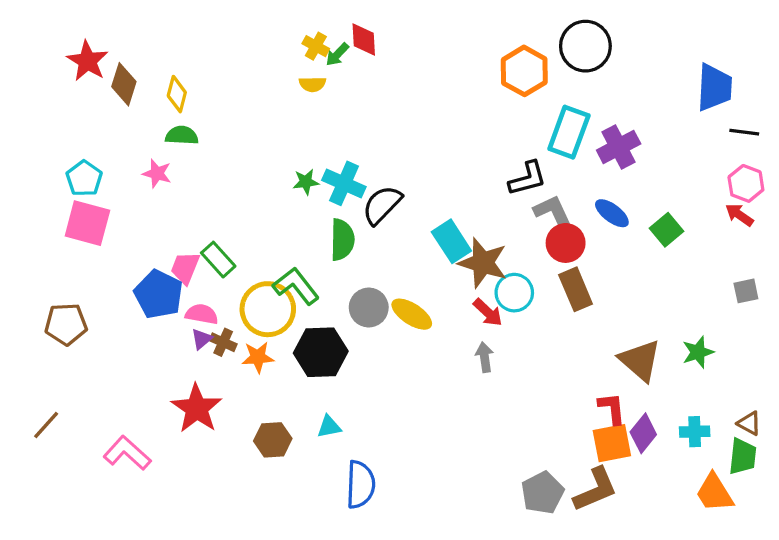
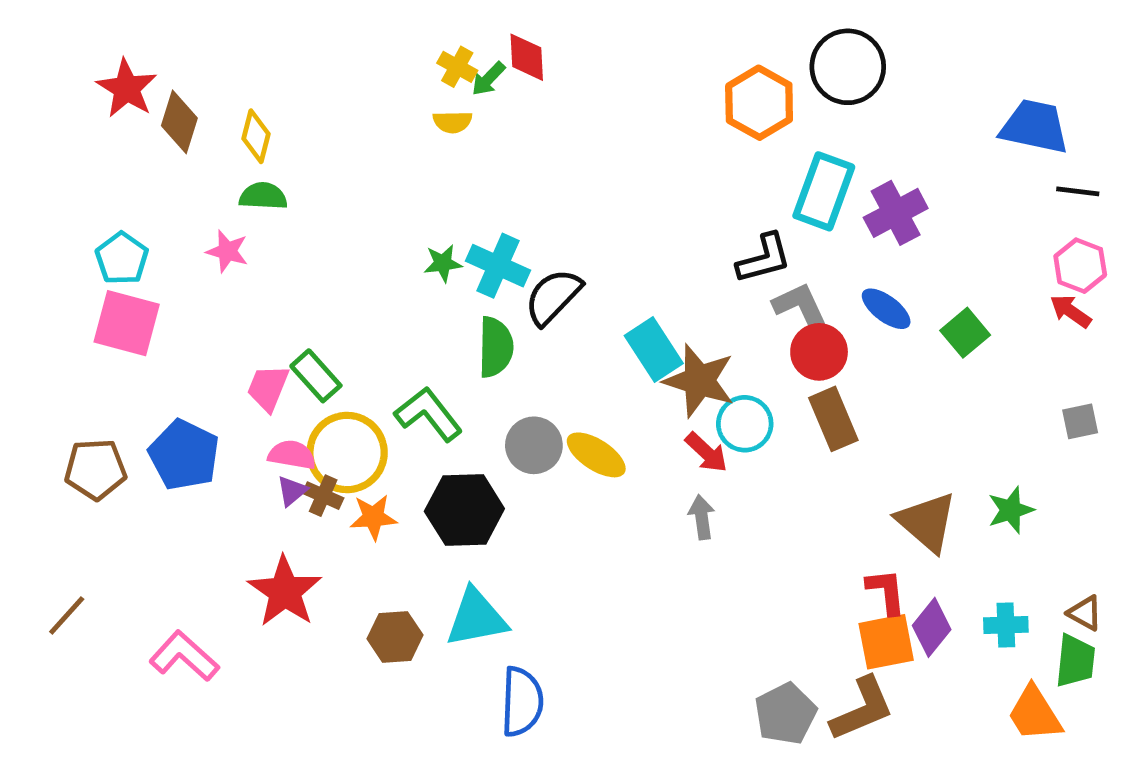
blue trapezoid: (714, 87) -> (1035, 127), turned -81
blue pentagon: (159, 294) -> (184, 455), moved
yellow circle: (268, 309) -> (347, 453), moved
cyan triangle: (329, 427) -> (476, 618), size x1.8

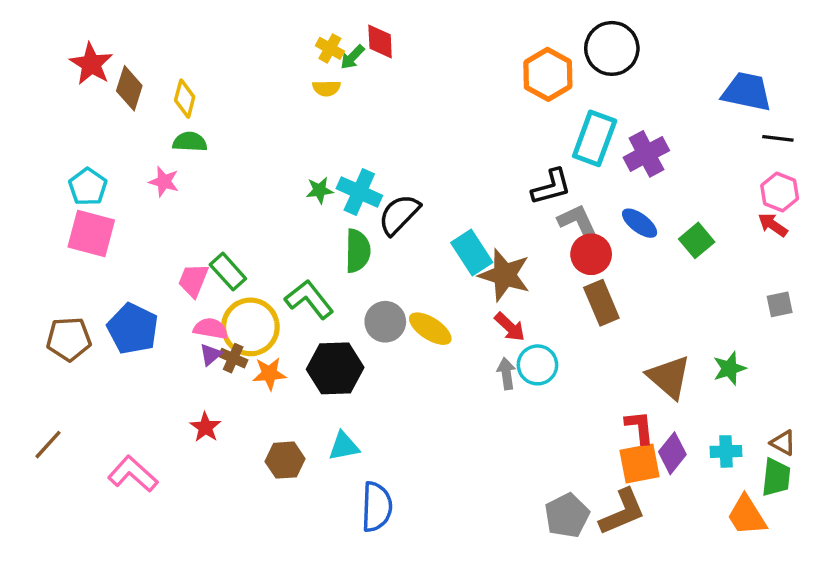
cyan circle: (745, 424) -> (537, 365), moved
red star: (285, 591) -> (205, 427), size x0.6
cyan triangle: (476, 618) -> (344, 446), size x0.7

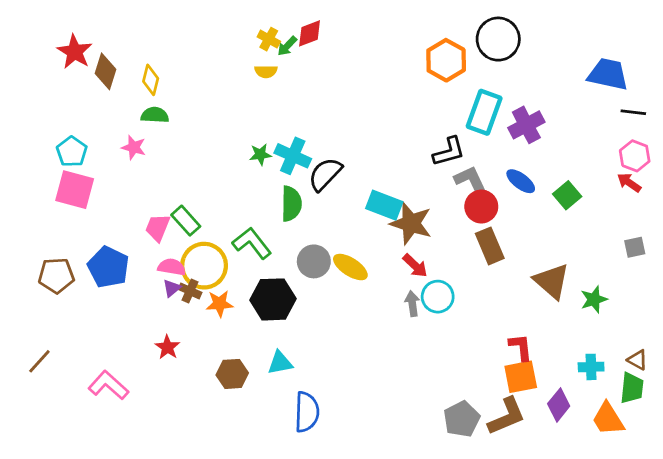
red diamond: (380, 42) -> (310, 33), turned 72
cyan rectangle: (472, 253) -> (384, 205), turned -36
brown triangle: (669, 377) -> (552, 281), moved
purple diamond: (672, 453) -> (559, 405), moved

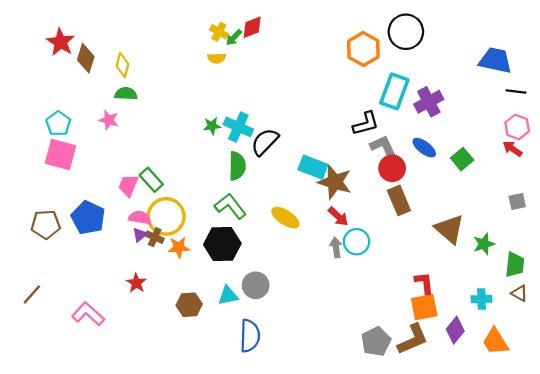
green L-shape: (252, 243) -> (230, 206), moved
gray circle: (314, 261) -> (256, 285), moved
green trapezoid: (632, 388) -> (515, 265), moved

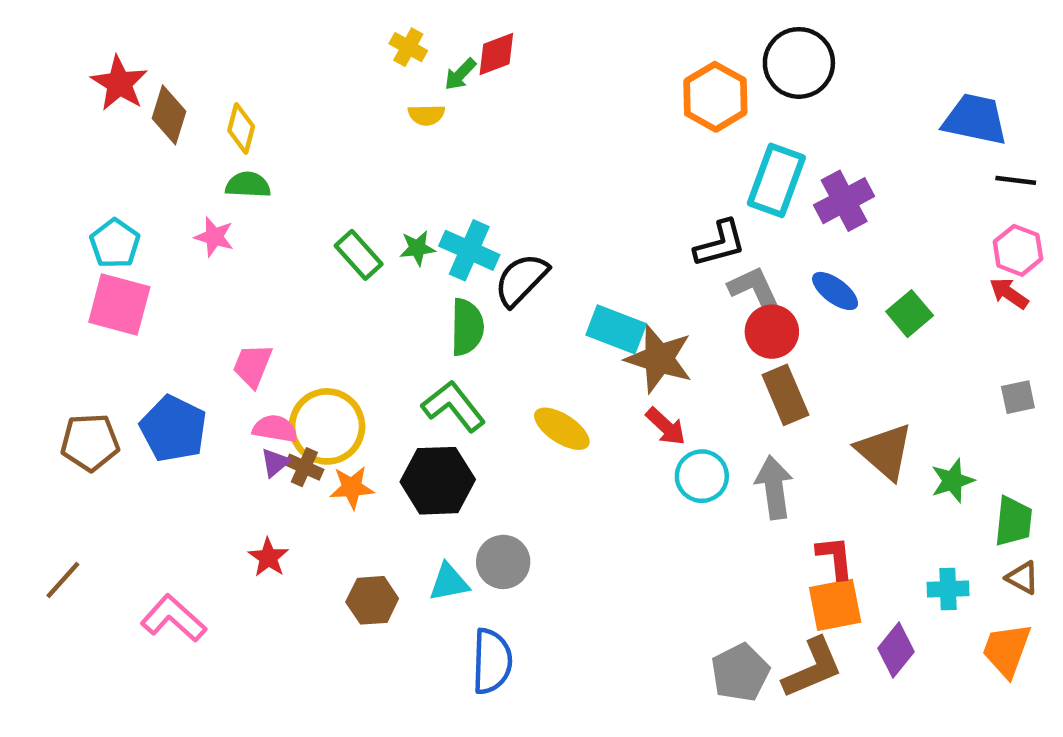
yellow cross: (219, 32) -> (408, 47), moved
green rectangle: (151, 180) -> (359, 255), moved
gray arrow: (336, 247) -> (774, 487), moved, size x1.5
orange trapezoid: (495, 341) -> (1007, 650), moved, turned 52

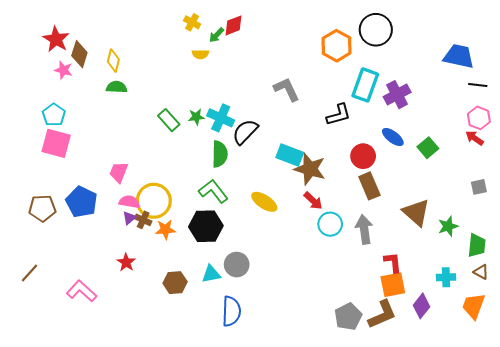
pink star: (214, 237) -> (63, 70), moved
gray L-shape: (756, 291) -> (287, 89), moved

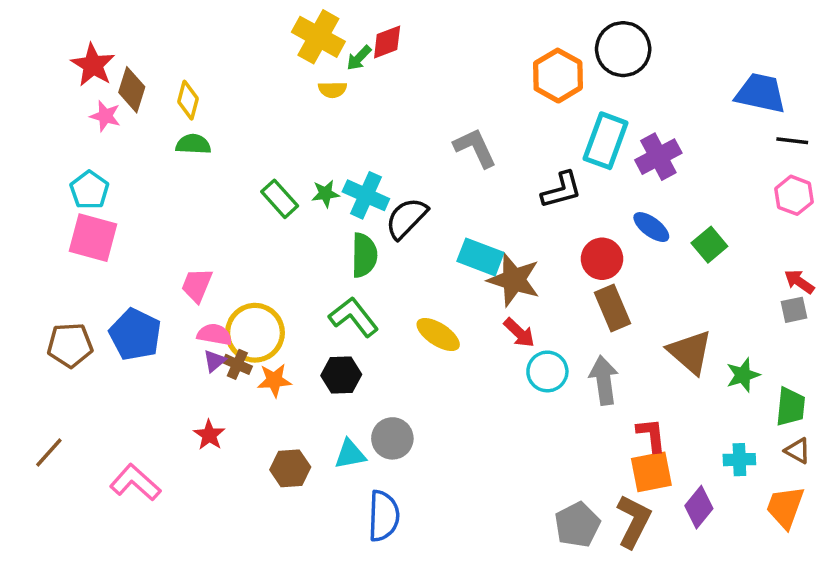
yellow cross: (192, 22) -> (318, 37), size x1.8
red arrow: (475, 138) -> (799, 282), moved
black hexagon: (206, 226) -> (341, 375), size x0.7
brown L-shape: (382, 314) -> (634, 521), turned -40

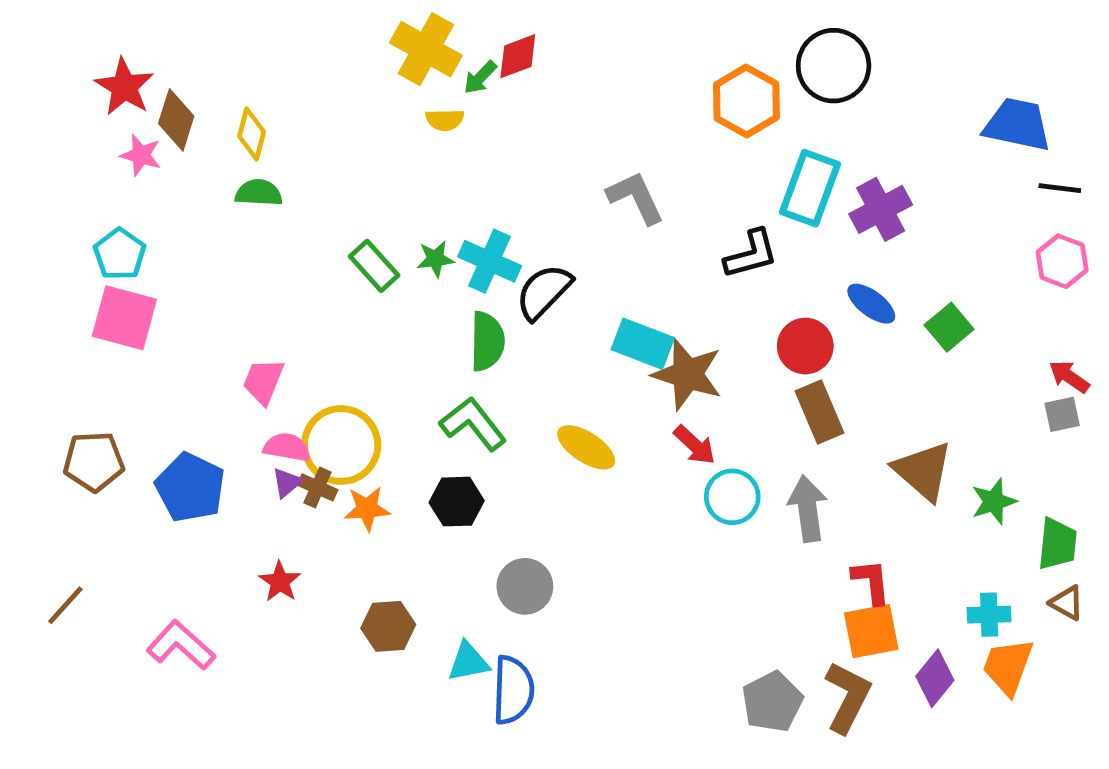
blue pentagon: (135, 334) -> (190, 487), moved
cyan triangle: (350, 454) -> (468, 662), moved
orange trapezoid: (785, 507) -> (1008, 666), moved

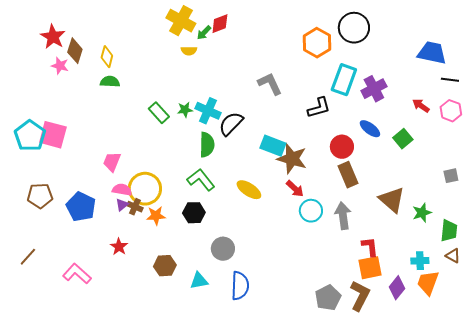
cyan pentagon: (120, 254) -> (30, 136), moved, size x1.4
red arrow: (1069, 377) -> (421, 106), moved
blue semicircle: (513, 690) -> (240, 286), moved

